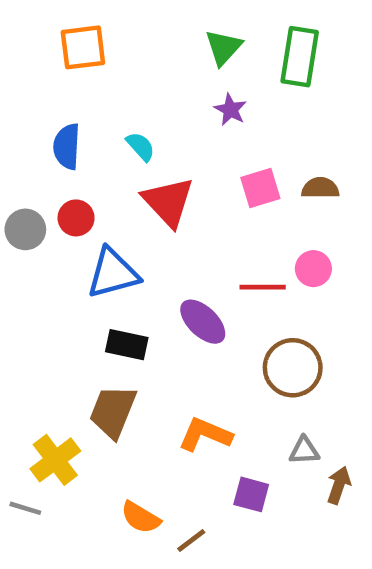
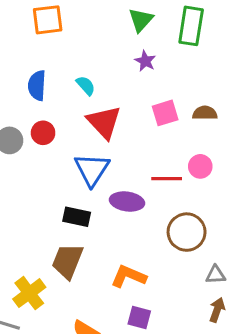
blue triangle: (113, 273) -> (92, 169), moved, turned -42
purple ellipse: (203, 322) -> (127, 202), turned -36
gray triangle: (304, 451) -> (216, 275), moved
purple square: (251, 494) -> (139, 318), moved

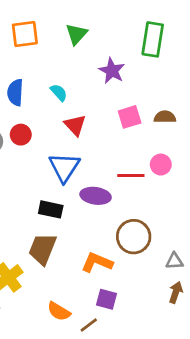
green triangle: (141, 20) -> (76, 34), moved
purple star: (145, 61) -> (112, 71), size x1.4
red triangle: (104, 122) -> (75, 125), size x0.7
brown circle: (187, 232) -> (134, 237), moved

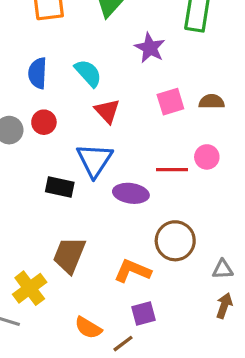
cyan semicircle: (59, 92) -> (88, 73), size x1.4
black rectangle: (51, 209) -> (60, 187), moved
purple square: (106, 299) -> (144, 314), turned -30

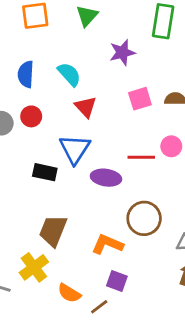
purple star: (150, 48) -> (122, 52), turned 30
yellow cross: (30, 288) -> (34, 267), moved
purple square: (144, 314) -> (117, 281), turned 35

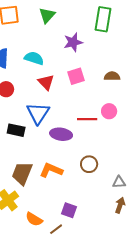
cyan semicircle: (69, 74) -> (34, 58), turned -30
pink square: (140, 99) -> (76, 76), moved
brown circle: (144, 218) -> (89, 164), size x0.7
orange L-shape: (107, 244) -> (51, 170), moved

